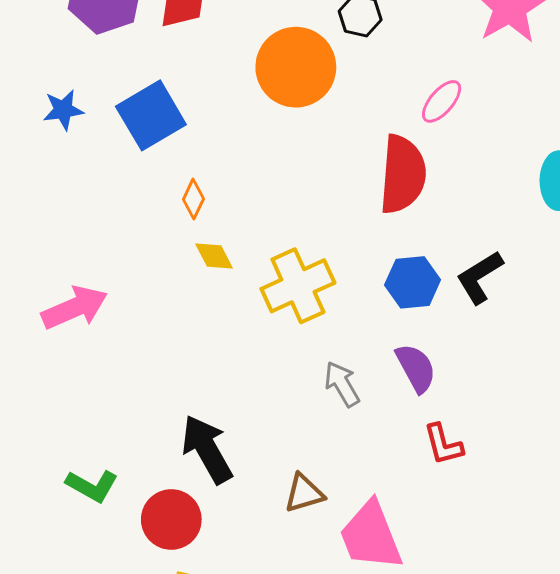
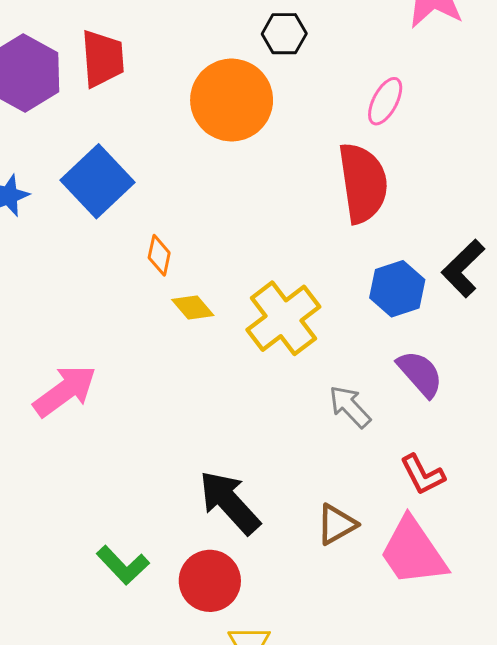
red L-shape: (443, 444) -> (423, 475), moved
green L-shape: (92, 486) -> (123, 565), turned 30

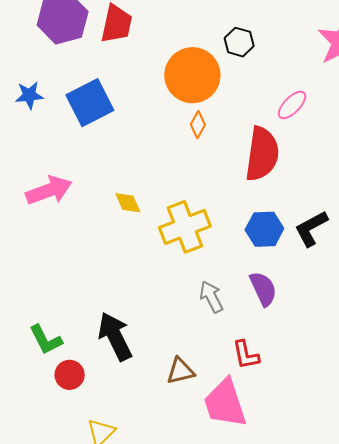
orange diamond: (159, 255) -> (198, 125), moved
pink arrow: (65, 391) -> (49, 190), moved
green L-shape: (123, 565) -> (46, 340), moved
red circle: (210, 581) -> (70, 375), moved, size x0.7

